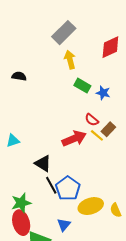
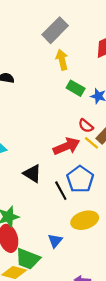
black line: (51, 185) -> (61, 191), moved
blue pentagon: (68, 188) -> (80, 179), moved

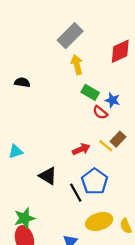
red semicircle: (86, 126) -> (100, 112), moved
red arrow: (66, 146) -> (81, 149), size x0.7

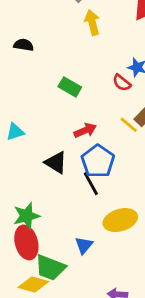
green rectangle: (90, 92) -> (70, 87), moved
red arrow: (81, 149) -> (85, 130), moved
blue pentagon: (95, 181) -> (98, 161), moved

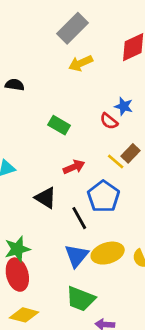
yellow arrow: (92, 22) -> (81, 63), turned -100
blue pentagon: (98, 161) -> (104, 197), moved
blue triangle: (84, 245) -> (77, 256), moved, size x1.4
green trapezoid: (50, 268) -> (81, 299), moved

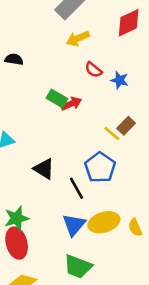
red semicircle: (109, 121) -> (93, 70), moved
red arrow: (74, 167) -> (71, 104), moved

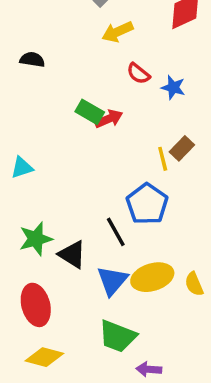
yellow line: (112, 134) -> (163, 159), turned 36
black triangle: (44, 169) -> (72, 254), moved
green star: (17, 218) -> (36, 239), moved

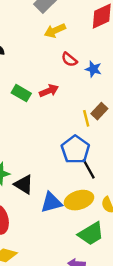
green rectangle: (90, 112) -> (21, 93), moved
black line: (116, 232) -> (89, 169), moved
blue triangle: (112, 281) -> (51, 202), turned 35
green trapezoid: (118, 336) -> (91, 234), moved, turned -52

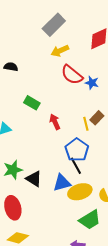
red semicircle: (69, 59) -> (72, 75), size x1.6
red arrow: (49, 91) -> (55, 122), moved, turned -91
black line: (89, 169) -> (76, 166), moved
blue triangle: (51, 202) -> (62, 183), moved

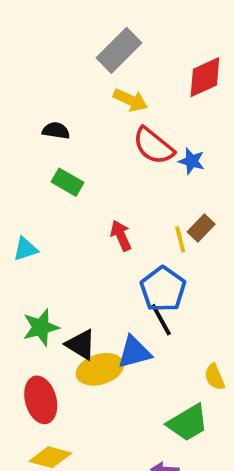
yellow arrow: (60, 51) -> (130, 100), turned -132
black semicircle: (11, 67) -> (56, 131), moved
green rectangle: (32, 103) -> (67, 182), moved
yellow ellipse: (80, 192) -> (100, 369), moved

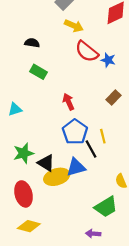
yellow line: (180, 239) -> (103, 136), moved
blue pentagon: (163, 289) -> (75, 132), moved

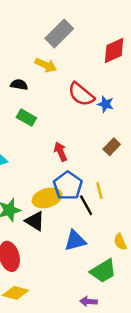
yellow arrow: (74, 26) -> (46, 65), moved
blue triangle: (76, 167) -> (75, 241), moved
yellow ellipse: (57, 177) -> (47, 198), moved

